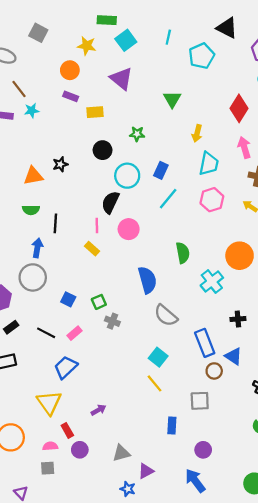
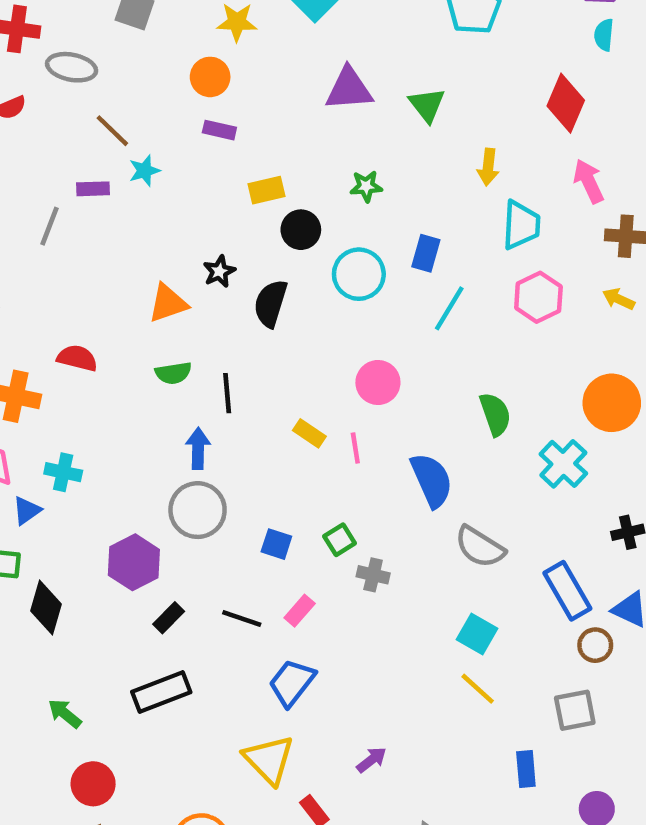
purple triangle: (121, 79) -> (349, 89), moved, turned -35
yellow rectangle: (95, 112) -> (267, 190), moved
black semicircle: (110, 202) -> (271, 303), moved
pink line: (97, 226) -> (355, 448), moved

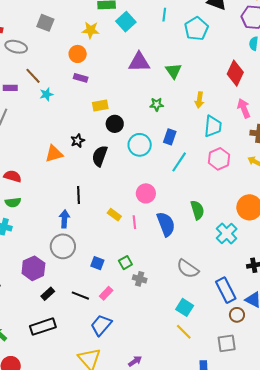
green star: (366, 186) -> (157, 104), moved
purple rectangle: (93, 189) -> (10, 88), moved
green semicircle: (173, 373) -> (13, 202), moved
blue semicircle: (432, 480) -> (166, 224), moved

